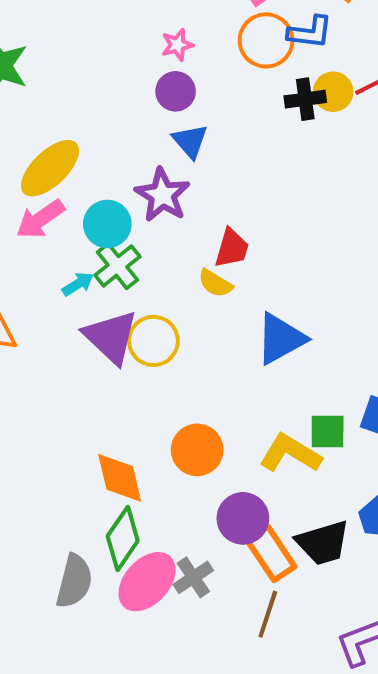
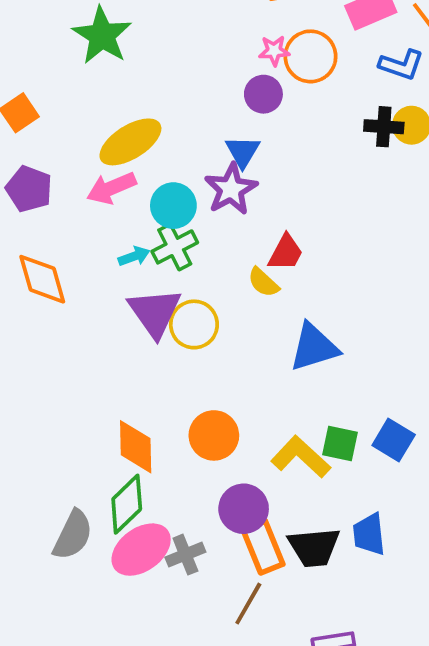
orange circle: (266, 40) -> (310, 56), moved
blue triangle: (190, 141) -> (243, 152), moved

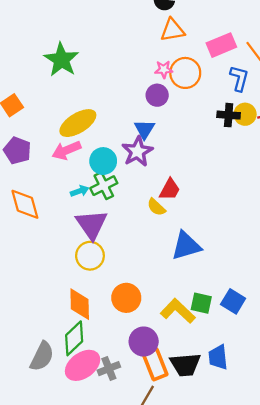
blue L-shape: (401, 65) -> (239, 78), turned -95
yellow circle: (194, 324) -> (90, 256), moved

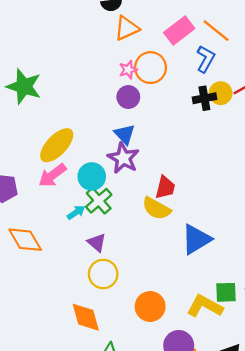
blue L-shape: (239, 78) -> (206, 59), turned 30
yellow semicircle: (156, 207) -> (156, 208), size x1.4
purple triangle: (92, 224) -> (97, 243), size x0.6
orange diamond: (80, 304) -> (86, 317), moved

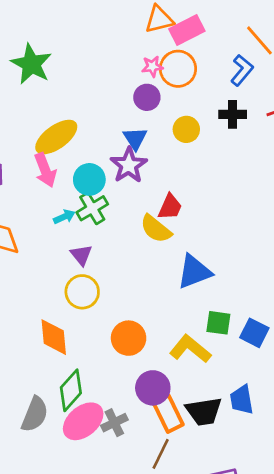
pink rectangle: (179, 30) -> (187, 30), moved
yellow circle: (221, 93) -> (186, 129), moved
pink arrow: (52, 175) -> (45, 170), turned -84
green square: (226, 292) -> (218, 323), moved

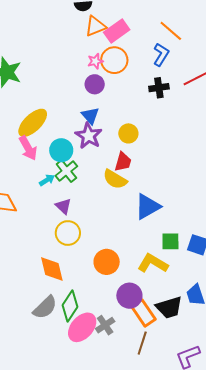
yellow circle: (186, 129) -> (128, 133), moved
gray semicircle: (35, 414) -> (45, 307), moved, turned 32

